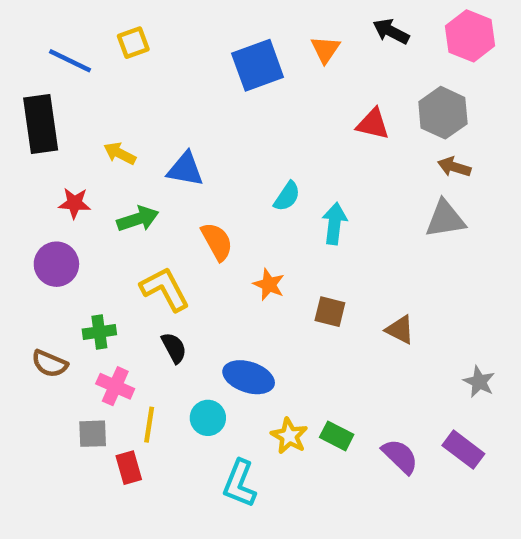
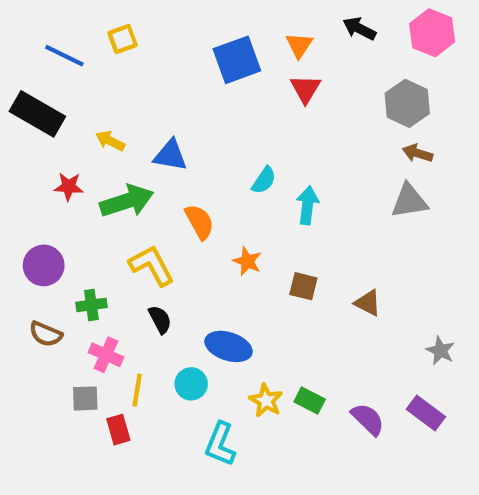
black rectangle: (41, 124) -> (37, 114), turned -52
red triangle: (373, 124) -> (305, 89), moved, turned 48
green arrow: (138, 219) -> (127, 201), size x1.4
purple circle: (56, 264) -> (44, 265), moved

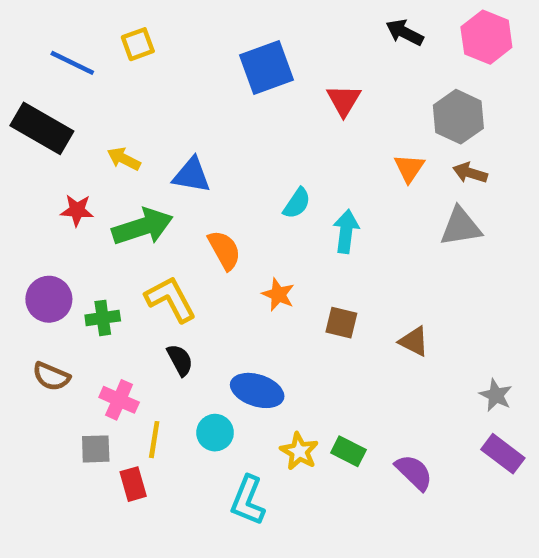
orange triangle: (299, 45) -> (409, 168), moved
green cross: (91, 305) -> (103, 318), moved
purple rectangle: (426, 413) -> (503, 454), moved

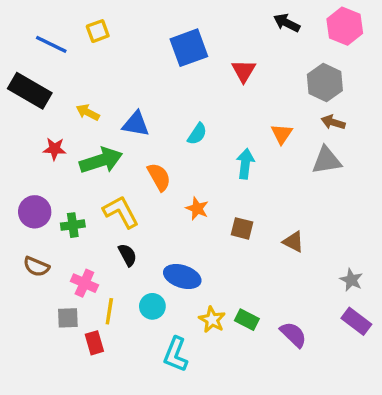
orange triangle: (409, 168) -> (282, 134), moved
cyan semicircle: (297, 203) -> (197, 134), moved

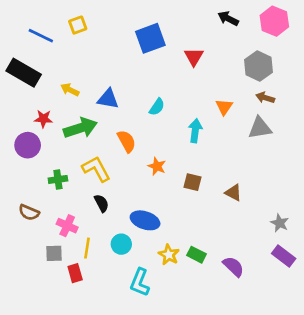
purple circle: (35, 212) -> (28, 145), moved

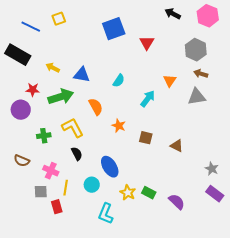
cyan arrow: (195, 131) -> (148, 99), turned 30
blue ellipse: (145, 220) -> (110, 167), turned 40

